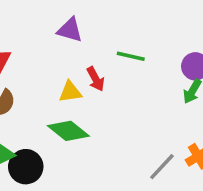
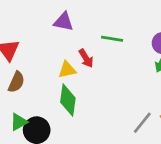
green diamond: (68, 131) -> (68, 100), turned 64

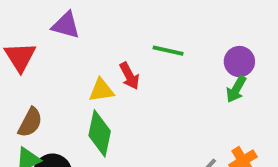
purple triangle: (63, 22) -> (66, 25), moved
brown semicircle: (16, 82) -> (30, 122), moved

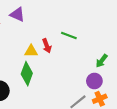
purple circle: (239, 62) -> (94, 81), moved

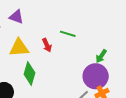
yellow triangle: (31, 51) -> (19, 48), moved, size x1.5
purple circle: (94, 81) -> (96, 76), size x1.6

